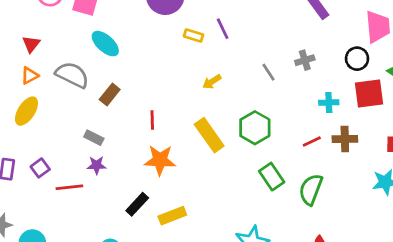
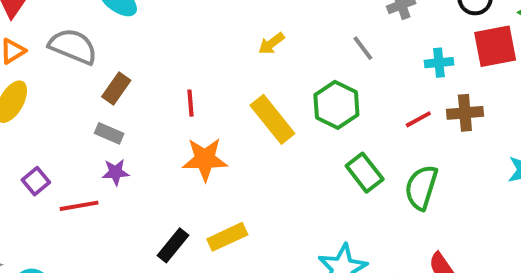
gray line: (269, 72) -> (363, 48), moved
brown rectangle: (110, 95) -> (116, 89), moved
black rectangle: (137, 204) -> (173, 245), moved

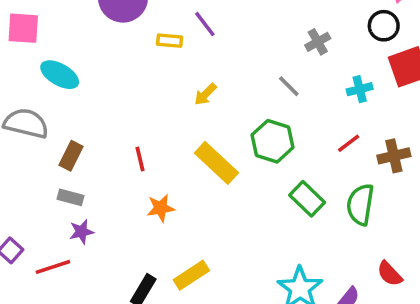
brown cross: (465, 113) -> (394, 156), moved
orange star: (205, 159) -> (161, 208), size x0.7

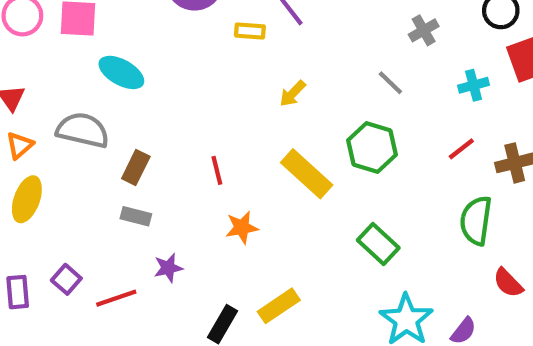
green rectangle: (307, 199) -> (378, 244), moved
purple star: (81, 232) -> (168, 268), moved
red semicircle: (390, 274) -> (508, 283), moved

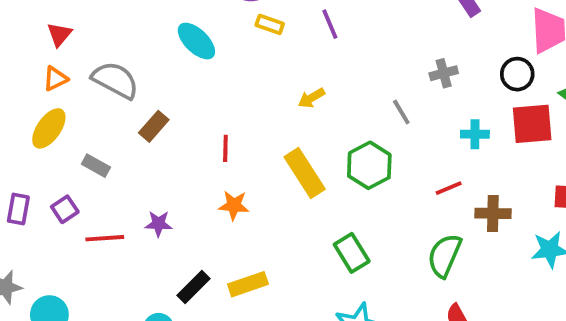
yellow rectangle: (250, 31) -> (270, 24), moved
cyan ellipse: (121, 72) -> (196, 41), moved
gray rectangle: (136, 216) -> (96, 166), moved

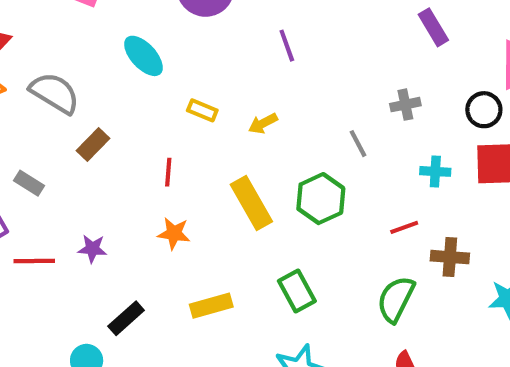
yellow rectangle: (270, 24) -> (202, 110), moved
yellow rectangle: (248, 284) -> (211, 306), moved

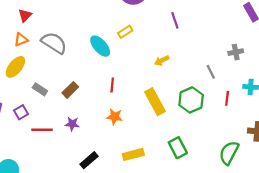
cyan ellipse: (143, 56) -> (100, 46), moved
yellow rectangle: (202, 110) -> (125, 32), moved, turned -56
brown rectangle: (93, 144) -> (70, 90), moved
red line: (404, 227) -> (227, 98), moved, turned -64

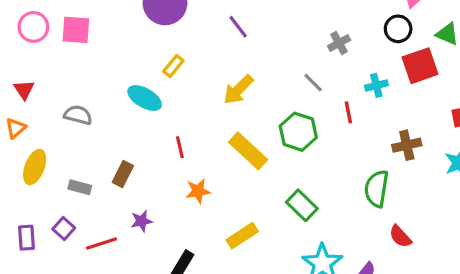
orange triangle: (21, 40) -> (16, 128), moved
gray semicircle: (54, 43) -> (78, 115), size x0.7
yellow arrow: (162, 60) -> (238, 90), size x1.5

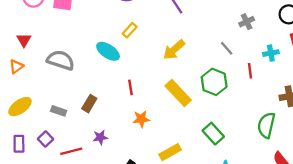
gray semicircle: (78, 115) -> (61, 60), size x1.4
yellow ellipse: (35, 167) -> (20, 107), moved, turned 30

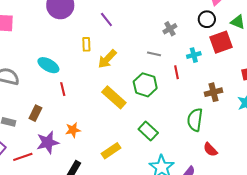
yellow rectangle: (130, 30) -> (86, 44), moved, turned -40
gray line: (227, 48) -> (154, 54), turned -32
red line: (130, 87) -> (63, 89), moved
orange star: (141, 119) -> (73, 130), moved
purple star: (100, 137) -> (48, 142), size x1.6

